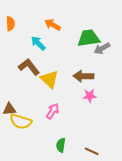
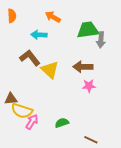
cyan arrow: (38, 43) -> (39, 35), turned -42
gray arrow: (102, 48) -> (101, 40), turned -56
pink arrow: (53, 111) -> (32, 122), moved
green semicircle: (61, 145) -> (62, 123), moved, turned 64

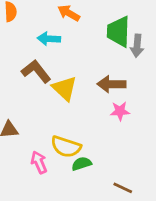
green trapezoid: (88, 30) -> (119, 32), turned -80
yellow semicircle: (22, 111) -> (66, 147), moved
pink arrow: (32, 122) -> (39, 162), turned -56

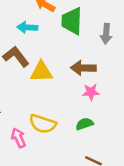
green trapezoid: (119, 32) -> (72, 21), moved
yellow triangle: (64, 88) -> (41, 72), turned -45
green semicircle: (82, 164) -> (85, 124), moved

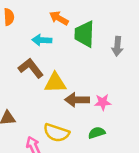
brown arrow: (83, 68) -> (77, 100), moved

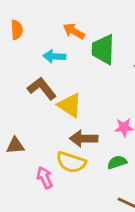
yellow triangle: (55, 83) -> (70, 105), turned 35
brown arrow: (77, 100) -> (84, 139), moved

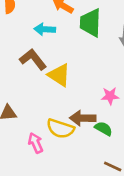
brown arrow: (84, 139) -> (83, 118), moved
green semicircle: (117, 162) -> (104, 129), turned 48

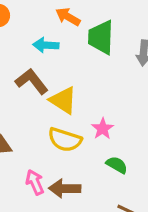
pink star: (110, 96) -> (103, 129), moved, turned -30
brown arrow: (83, 118) -> (65, 189), moved
yellow semicircle: (60, 129) -> (65, 140), moved

